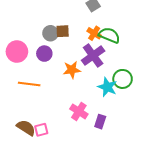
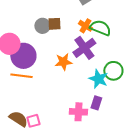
purple circle: (44, 54) -> (23, 56), moved, size x1.6
pink cross: (79, 111) -> (78, 112), moved, turned -30
purple rectangle: (100, 122) -> (96, 103), moved

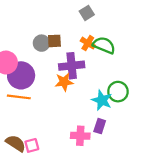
purple cross: (84, 48) -> (72, 66), moved, turned 30

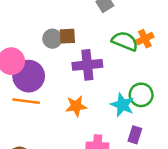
orange cross: (88, 43) -> (145, 39), moved, turned 32
orange star: (64, 82) -> (76, 106), moved
purple rectangle: (100, 126) -> (135, 135), moved

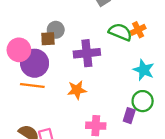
brown square: (67, 36) -> (48, 39), moved
green circle: (141, 95) -> (143, 101), moved
cyan star: (122, 105) -> (144, 70), moved

